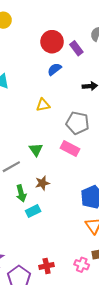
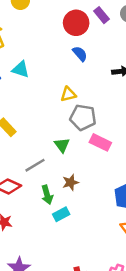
purple rectangle: (76, 48) -> (102, 15), moved
blue semicircle: (54, 69) -> (80, 54), turned 88
gray pentagon: (77, 123) -> (83, 117), moved

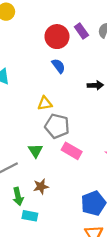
cyan rectangle: (61, 214) -> (30, 216), turned 35

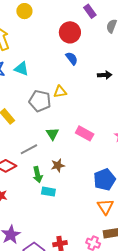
purple rectangle: (81, 31) -> (90, 11), moved
gray pentagon: (57, 126) -> (40, 101), moved

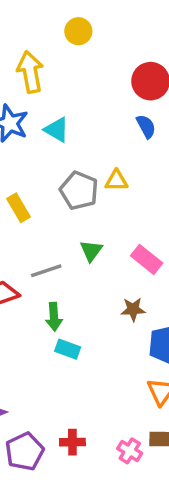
brown star: (58, 165) -> (133, 309), moved

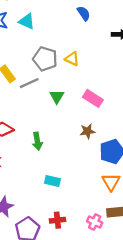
yellow triangle: (116, 181) -> (72, 59), moved, turned 32
gray line: (46, 271) -> (29, 83), moved
cyan rectangle: (68, 349) -> (52, 181), moved

